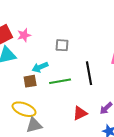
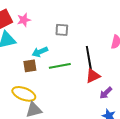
red triangle: (80, 113) -> (93, 76), moved

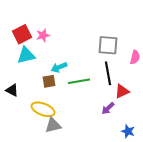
gray square: (62, 30) -> (108, 45), moved, size x1.5
red triangle: (93, 76) -> (122, 91), moved
purple arrow: (106, 93) -> (108, 108), moved

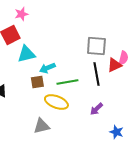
pink star: (43, 35) -> (21, 14), moved
cyan triangle: (26, 55) -> (26, 54), moved
red triangle: (122, 91) -> (114, 65), moved
yellow ellipse: (43, 109) -> (56, 102), moved

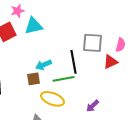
cyan triangle: (26, 54) -> (34, 26), moved
pink semicircle: (123, 58) -> (121, 45), moved
black line: (96, 74) -> (74, 62), moved

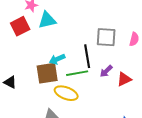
red triangle: (111, 62) -> (124, 79), moved
brown square: (34, 79) -> (47, 73), size x1.6
purple arrow: (93, 106) -> (106, 71), moved

